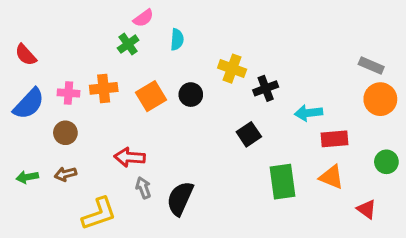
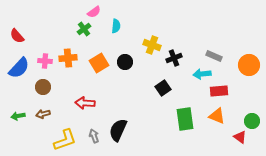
gray rectangle: (371, 65) -> (214, 56), moved
green circle: (386, 162) -> (252, 121), moved
gray arrow: (143, 188) -> (94, 136), moved

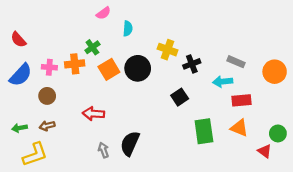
green cross: (84, 29) -> (92, 47), moved
black circle: (125, 62) -> (138, 68), size x1.5
yellow L-shape: (65, 140) -> (35, 154), moved

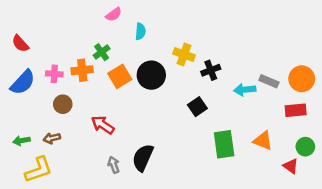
gray rectangle: (236, 62) -> (269, 81), moved
brown circle: (47, 96) -> (63, 104), moved
red rectangle: (241, 100) -> (296, 110), moved
red arrow: (93, 114) -> (103, 125), turned 30

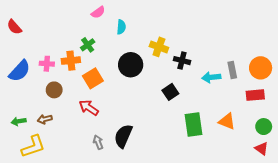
red semicircle: (20, 44) -> (14, 27), moved
black cross: (211, 70) -> (182, 61), turned 35
orange square: (120, 76) -> (93, 78), moved
gray rectangle: (269, 81) -> (232, 70), turned 56
red triangle: (291, 166) -> (262, 149), moved

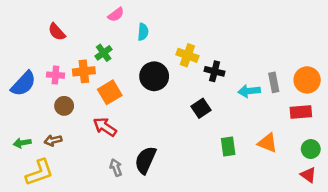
red semicircle: (14, 27) -> (57, 32), moved
green rectangle: (193, 124) -> (228, 147), size x0.7

